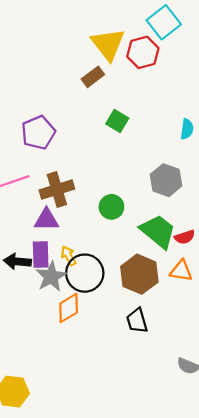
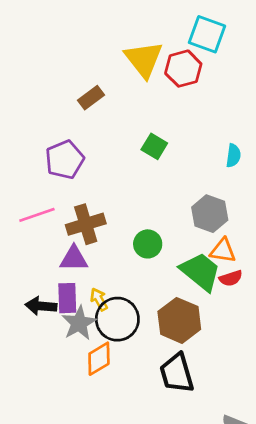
cyan square: (164, 22) -> (207, 34), turned -32
brown rectangle: (93, 77) -> (91, 98), moved
orange triangle: (181, 271) -> (223, 251), moved
black trapezoid: (137, 321) -> (177, 373), size x1.4

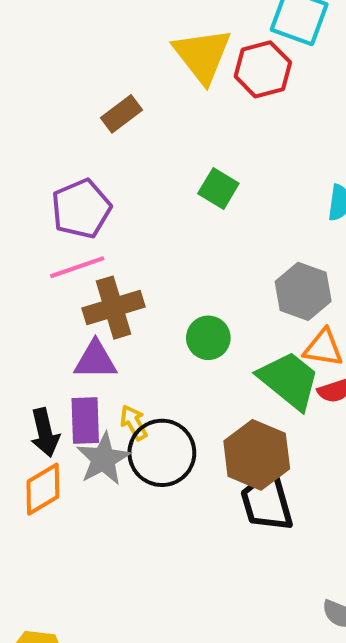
pink line: (37, 215) -> (77, 267), moved
black arrow: (41, 306) -> (45, 433), turned -108
orange diamond: (99, 359) -> (43, 489), moved
black trapezoid: (177, 373) -> (267, 501), moved

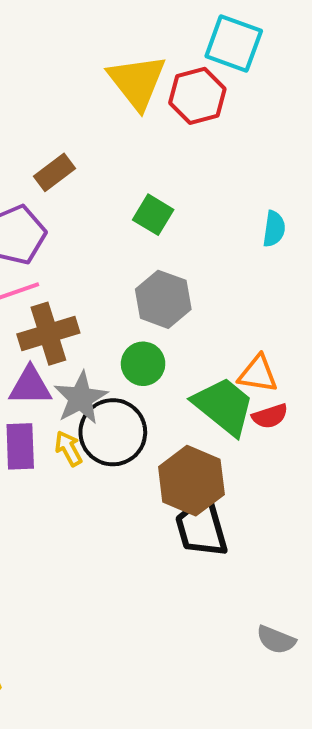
brown rectangle: (122, 114) -> (54, 172), moved
gray hexagon: (303, 291) -> (163, 299), moved
black circle: (162, 453) -> (113, 432), moved
gray star: (103, 459) -> (81, 398), moved

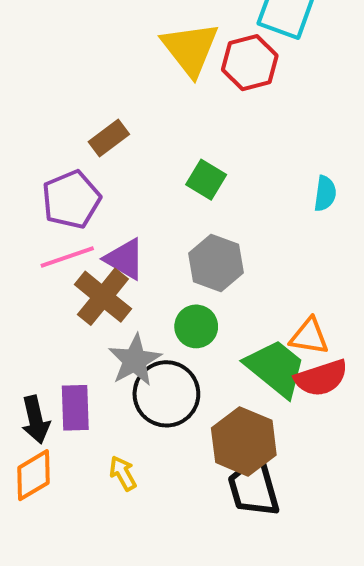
brown cross: (48, 334) -> (103, 297), turned -34
purple triangle: (30, 386) -> (125, 259), moved, turned 30
red semicircle: (270, 416) -> (321, 378), size x1.5
yellow arrow: (69, 448) -> (123, 473), moved

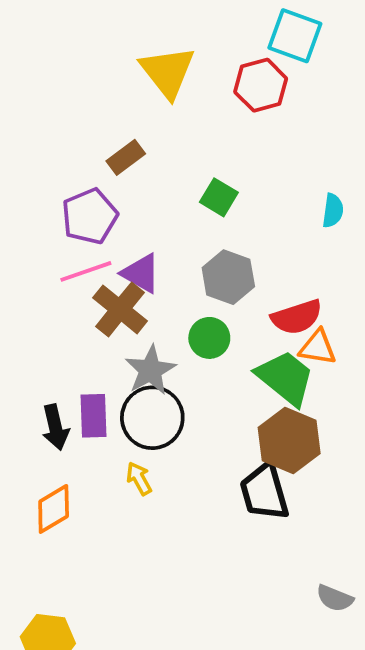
yellow triangle: (190, 49) -> (168, 72), moved
red semicircle: (321, 378) -> (297, 317), moved
black circle: (166, 394) -> (152, 418), moved
brown hexagon: (244, 441) -> (289, 441), moved
orange diamond: (34, 475) -> (54, 509), moved

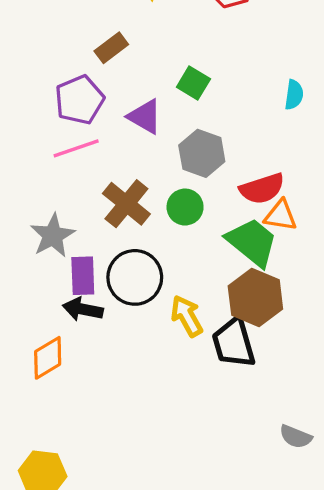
purple triangle: (141, 273) -> (145, 117), moved
brown cross: (120, 309) -> (126, 204), moved
gray star: (150, 370) -> (53, 236), moved
black arrow: (55, 427) -> (83, 309), moved, turned 114
yellow arrow: (139, 479) -> (187, 316), moved, size x1.4

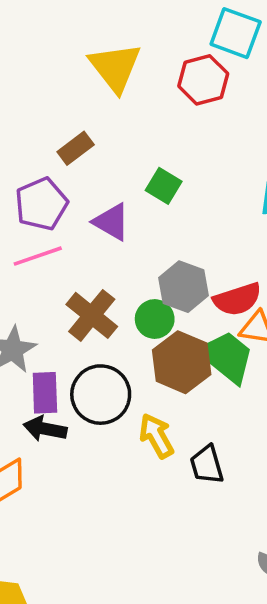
gray hexagon: (202, 153) -> (183, 287), moved
brown hexagon: (255, 298) -> (182, 362), moved
black trapezoid: (234, 343) -> (207, 465), size x0.7

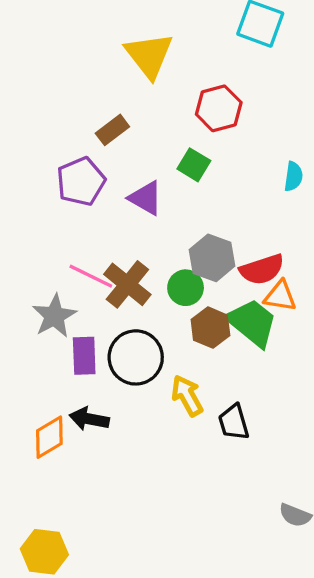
red hexagon: (203, 80) -> (219, 108), moved
pink line: (38, 256) -> (91, 276), moved, turned 45
brown hexagon: (182, 362) -> (210, 328), size x0.7
black arrow: (45, 429) -> (89, 419), moved

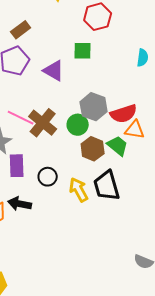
brown rectangle: (112, 130) -> (21, 30), moved
green square: (194, 165) -> (83, 51), turned -30
green trapezoid: (252, 323) -> (118, 146), size x0.7
black circle: (136, 357) -> (48, 177), moved, size x0.6
black trapezoid: (234, 422) -> (107, 186), moved, size x1.4

